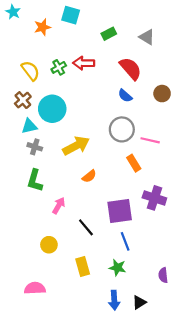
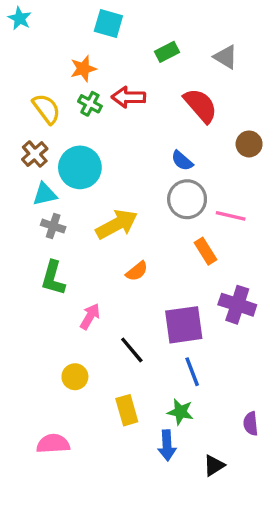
orange star: (42, 27) -> (83, 69), moved
green cross: (59, 67) -> (90, 104), turned -32
blue semicircle: (125, 96) -> (182, 161), moved
blue arrow: (114, 300) -> (167, 445), moved

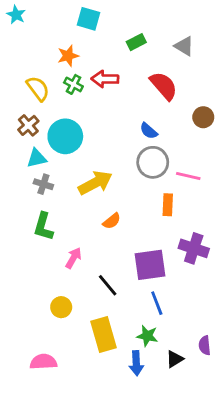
orange rectangle: (205, 251) -> (168, 205), turned 35
yellow rectangle: (127, 410) -> (104, 334), size x1.4
black triangle: (214, 465) -> (175, 359), moved

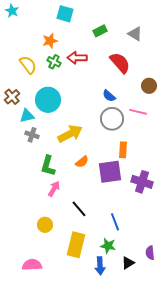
brown cross: (28, 125) -> (12, 97), moved
pink line: (188, 176) -> (138, 112), moved
green L-shape: (43, 227) -> (48, 166), moved
purple square: (150, 265) -> (110, 172), moved
yellow rectangle: (104, 334) -> (76, 245), turned 30

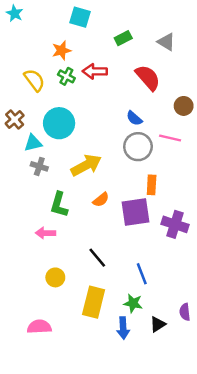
pink arrow: (54, 189) -> (45, 233), moved, turned -119

